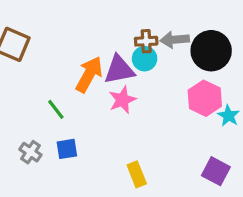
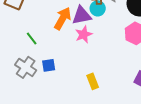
green line: (56, 109) -> (32, 38), moved
gray cross: (30, 152) -> (26, 67), size x1.5

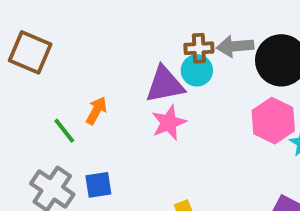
orange arrow: (63, 18) -> (96, 111), moved, size x0.6

